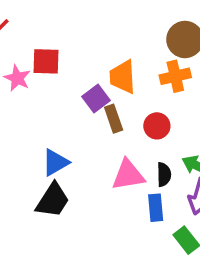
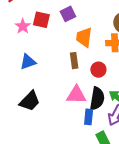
purple square: (96, 98) -> (68, 14), moved
blue triangle: (55, 162) -> (28, 62), moved
black semicircle: (164, 174) -> (97, 99), size x1.6

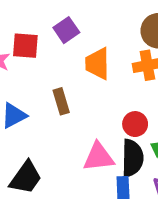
brown rectangle: (74, 61) -> (61, 101), moved
red circle: (98, 70) -> (135, 124), moved

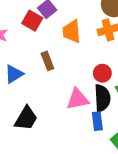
red square: (25, 46) -> (32, 21), moved, turned 30

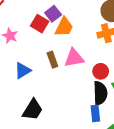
orange trapezoid: (72, 31) -> (64, 27), moved, turned -150
pink triangle: (78, 99) -> (74, 58), moved

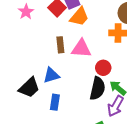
blue triangle: (23, 70) -> (51, 75), moved
blue rectangle: (95, 113) -> (55, 102), moved

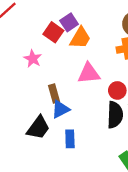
pink star: (26, 12) -> (33, 59), moved
brown rectangle: (60, 45) -> (54, 93), moved

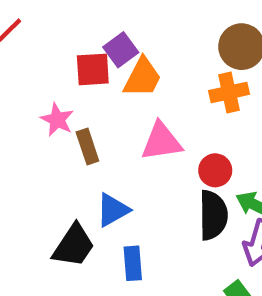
red square: (53, 32) -> (93, 69), turned -36
brown rectangle: (54, 93) -> (87, 146), moved

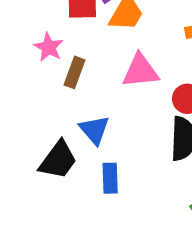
brown rectangle: (87, 146) -> (74, 72), turned 36
blue triangle: (113, 210) -> (94, 130), turned -44

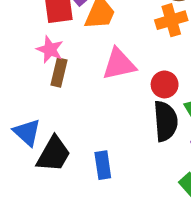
pink star: (49, 47) -> (50, 49), moved
blue triangle: (94, 130) -> (27, 132), moved

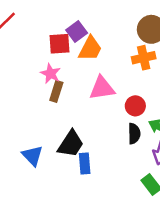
black semicircle: (166, 121) -> (134, 134), size x0.7
blue triangle: (27, 132) -> (32, 156), moved
black trapezoid: (54, 154) -> (71, 144), moved

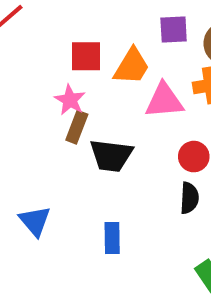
purple square: (77, 32) -> (174, 30), moved, turned 30
pink triangle: (102, 88) -> (164, 101), moved
black trapezoid: (71, 144) -> (111, 155), moved, turned 60

